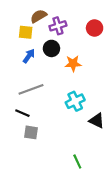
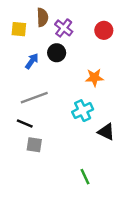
brown semicircle: (39, 16) -> (42, 17), turned 119
purple cross: (58, 26) -> (64, 28), turned -35
yellow square: (26, 32) -> (19, 29), moved
orange star: (73, 64) -> (94, 78), moved

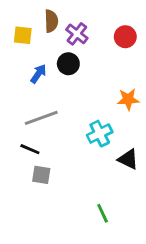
orange star: (94, 78) -> (128, 99), moved

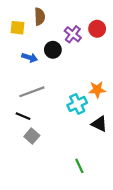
purple cross: (77, 34) -> (73, 34), moved
blue arrow: (38, 74) -> (30, 58), turned 72
orange star: (128, 99) -> (97, 90), moved
gray square: (41, 175) -> (32, 136), turned 32

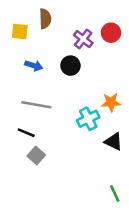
black circle: (53, 50) -> (70, 66), moved
gray line: (32, 92) -> (36, 105), turned 30
green line: (79, 166) -> (115, 193), moved

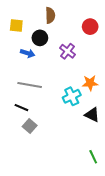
brown semicircle: (45, 19) -> (50, 15), moved
purple cross: (83, 39) -> (68, 51), moved
black circle: (70, 66) -> (40, 38), moved

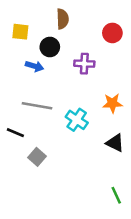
purple cross: (68, 51) -> (84, 64), turned -35
cyan cross: (72, 96) -> (77, 120), moved, turned -30
black line: (21, 108) -> (15, 133), moved

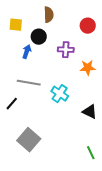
blue arrow: (34, 66) -> (27, 52), turned -88
orange star: (112, 103) -> (88, 68), moved
black line: (15, 133) -> (12, 104), turned -72
gray square: (37, 157) -> (29, 140), moved, size x1.6

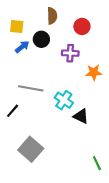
red circle: (88, 26) -> (82, 26), moved
blue arrow: (27, 52) -> (22, 47), moved, turned 32
black triangle: (90, 112) -> (81, 116), moved

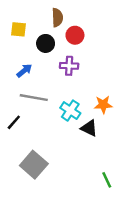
red circle: (82, 26) -> (75, 35), moved
blue arrow: (22, 47) -> (24, 71), moved
purple cross: (70, 53) -> (69, 66), moved
orange star: (94, 72) -> (103, 105), moved

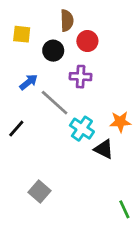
gray line: (34, 98) -> (55, 103), moved, turned 32
black line: (14, 122) -> (16, 129), moved
gray square: (34, 165) -> (40, 192), size x0.7

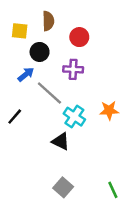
brown semicircle: (67, 20) -> (48, 21), moved
black circle: (53, 51) -> (40, 52), moved
black triangle: (104, 149) -> (61, 141), moved
gray square: (40, 192) -> (63, 187), moved

